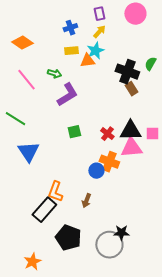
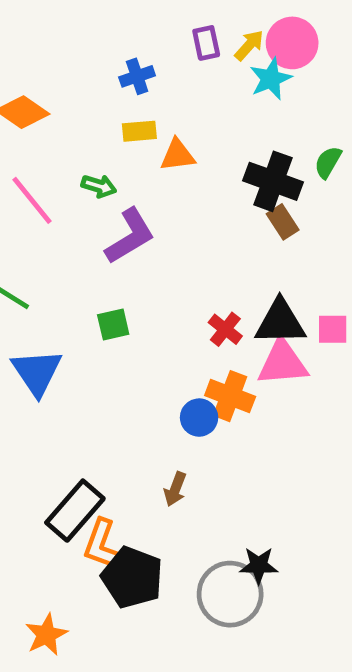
yellow arrow: (99, 32) -> (249, 45), moved
cyan star: (95, 51) -> (271, 79), moved
green square: (74, 132) -> (113, 324), moved
orange L-shape: (55, 192) -> (101, 544), moved

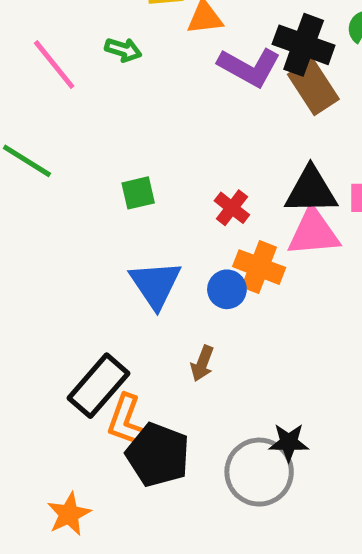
brown rectangle: (283, 222) -> (313, 87), size x1.5
purple L-shape: (130, 236) -> (249, 67), moved, turned 60
red cross: (225, 329) -> (232, 208), moved
blue triangle: (37, 372) -> (155, 284), moved

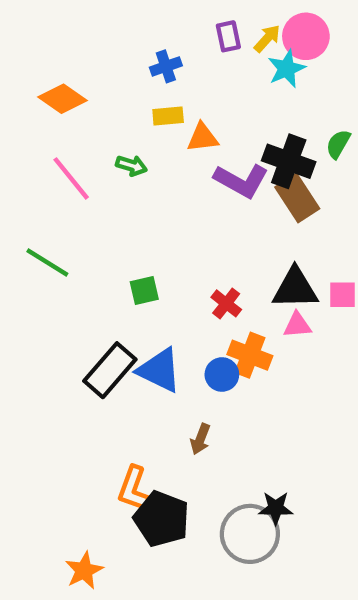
pink triangle: (313, 232) -> (297, 325), size x0.6
blue triangle: (155, 284) -> (159, 370), turned -30
black rectangle: (99, 386) -> (110, 370), moved

